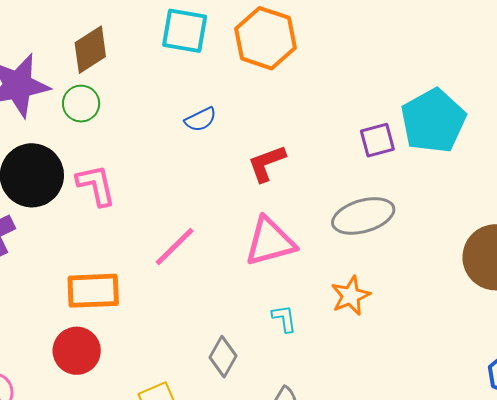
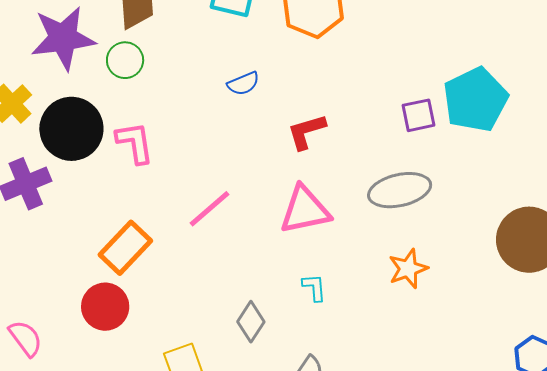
orange rectangle: (93, 291) -> (125, 248), turned -48
orange star: (351, 296) -> (408, 269), moved

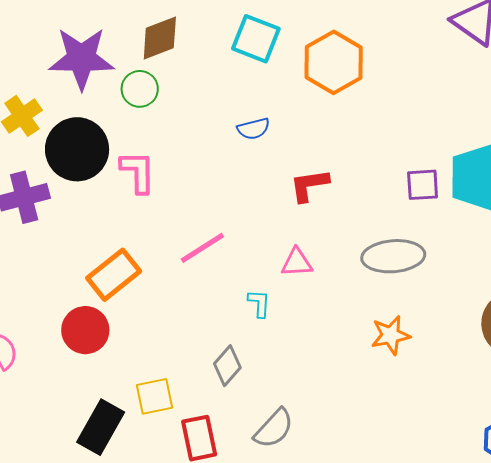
pink triangle: (305, 210) -> (297, 263), size x0.6
cyan L-shape: (314, 287) -> (259, 303), moved

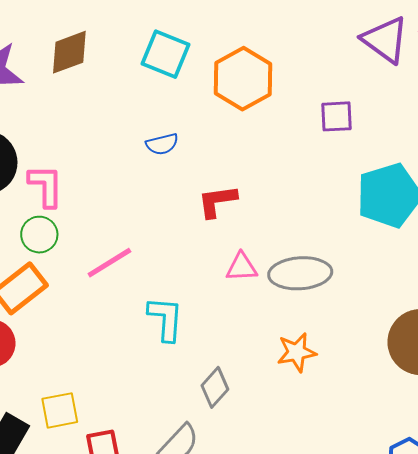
green circle: (140, 89) -> (39, 235), moved
purple square: (423, 185) -> (336, 116), moved
pink triangle: (297, 263) -> (241, 267), moved
cyan L-shape: (259, 303) -> (166, 319), size x1.6
gray diamond: (227, 366) -> (215, 387), moved

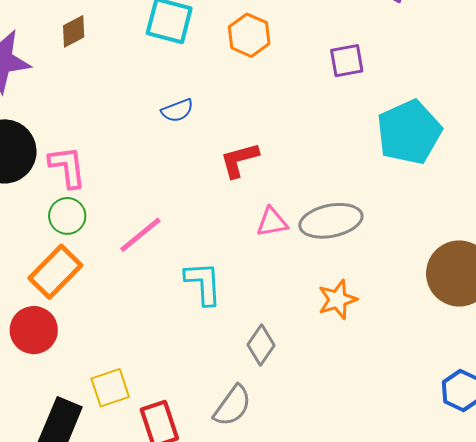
brown diamond: (69, 52) -> (74, 31), size x0.7
orange hexagon: (243, 79) -> (249, 35), size x0.7

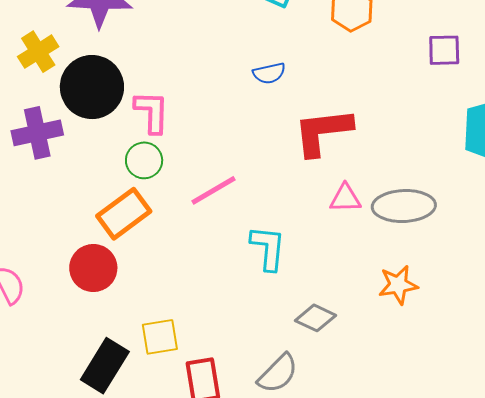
red L-shape: (239, 160) -> (323, 132), size x1.5
gray diamond: (261, 345) -> (315, 318), turned 72

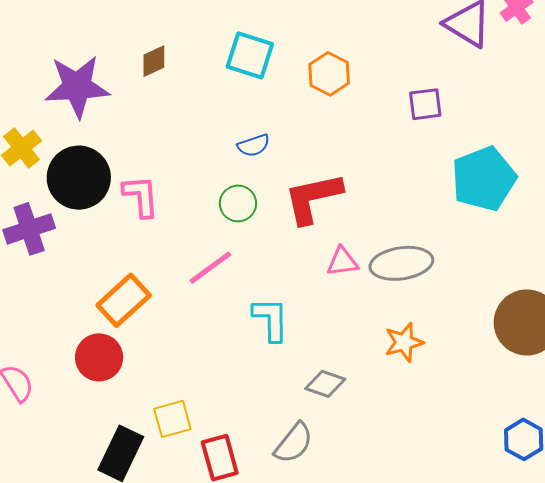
green circle: (144, 160) -> (238, 203), moved

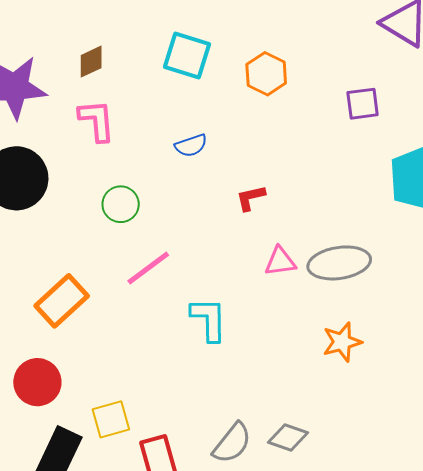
pink L-shape: (141, 196) -> (97, 120), moved
red L-shape: (313, 198) -> (251, 198), size x0.5
green circle: (238, 203) -> (121, 204), moved
red circle: (99, 357) -> (37, 382), moved
gray diamond: (325, 384) -> (288, 437), moved

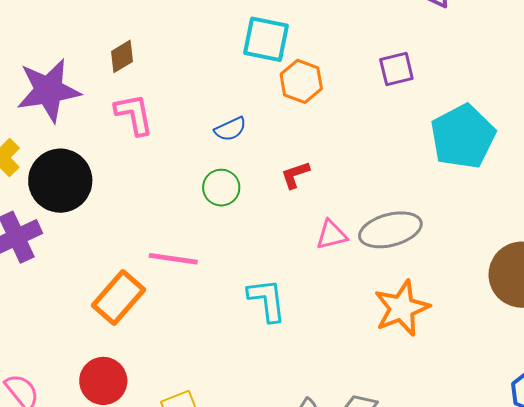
cyan square: (187, 56) -> (266, 39), moved
orange hexagon: (266, 74) -> (301, 81), moved
green circle: (121, 204) -> (221, 188), moved
pink line: (148, 268) -> (173, 259), moved, turned 51
orange star: (342, 342) -> (402, 308), size x1.4

